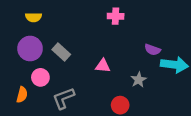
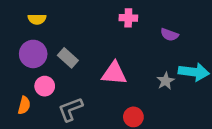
purple semicircle: (152, 50) -> (169, 35), moved
pink triangle: (103, 66) -> (114, 73), size x1.5
gray star: (139, 80) -> (166, 81), moved

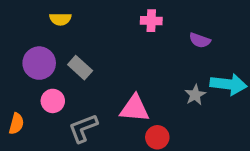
yellow semicircle: (37, 19) -> (60, 19), moved
pink triangle: (114, 73) -> (135, 109), moved
orange semicircle: (24, 105) -> (16, 124), moved

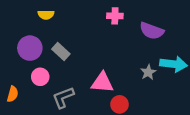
purple semicircle: (200, 40) -> (152, 31), size x1.5

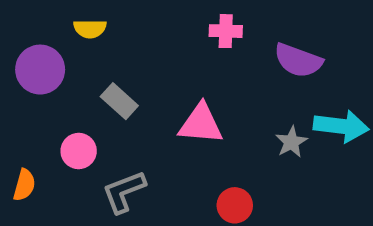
purple circle: (30, 48) -> (40, 70), moved
pink triangle: (102, 83) -> (201, 124), moved

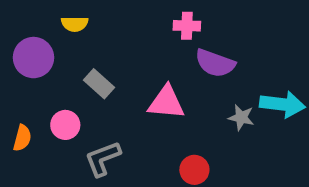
purple semicircle: (298, 60) -> (215, 63), moved
gray star: (291, 142) -> (241, 117), turned -30
orange semicircle: (24, 185) -> (22, 138), moved

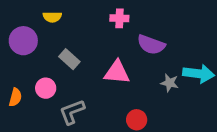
pink cross: (187, 26) -> (119, 18), moved

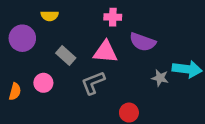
pink triangle: (117, 72) -> (105, 52), moved
gray L-shape: (72, 112) -> (93, 83), moved

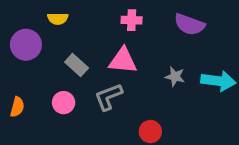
purple semicircle: (143, 42) -> (189, 24), moved
gray star: (160, 78) -> (175, 77), moved
pink circle: (43, 83) -> (64, 103), moved

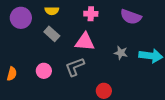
yellow semicircle: (58, 19) -> (52, 11), moved
purple circle: (26, 45) -> (21, 18), moved
gray rectangle: (77, 65) -> (52, 34), moved

